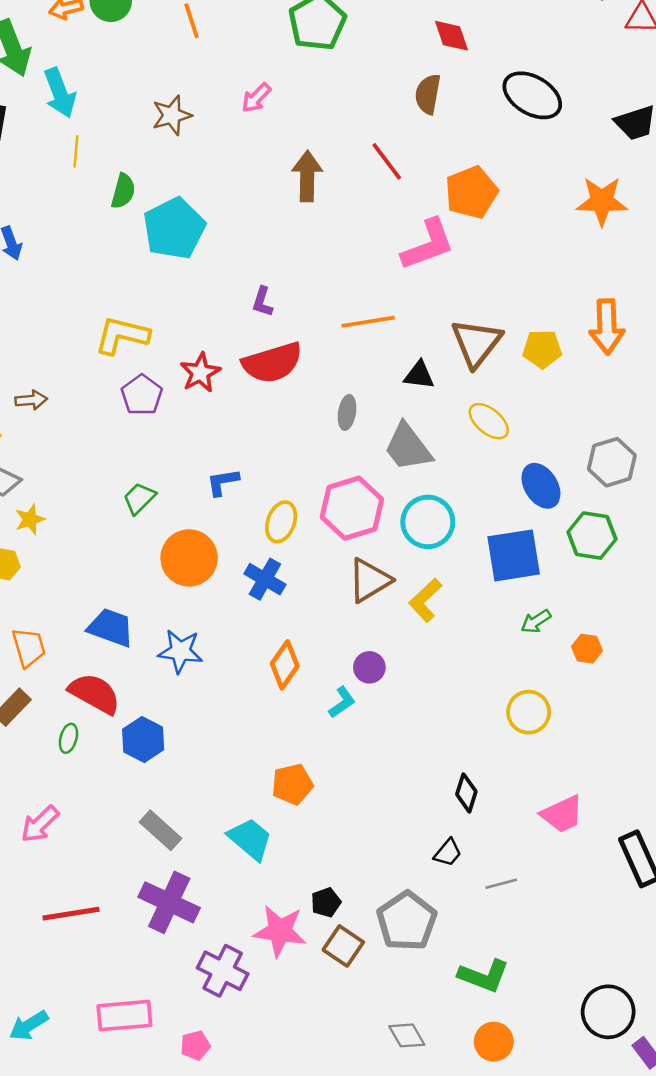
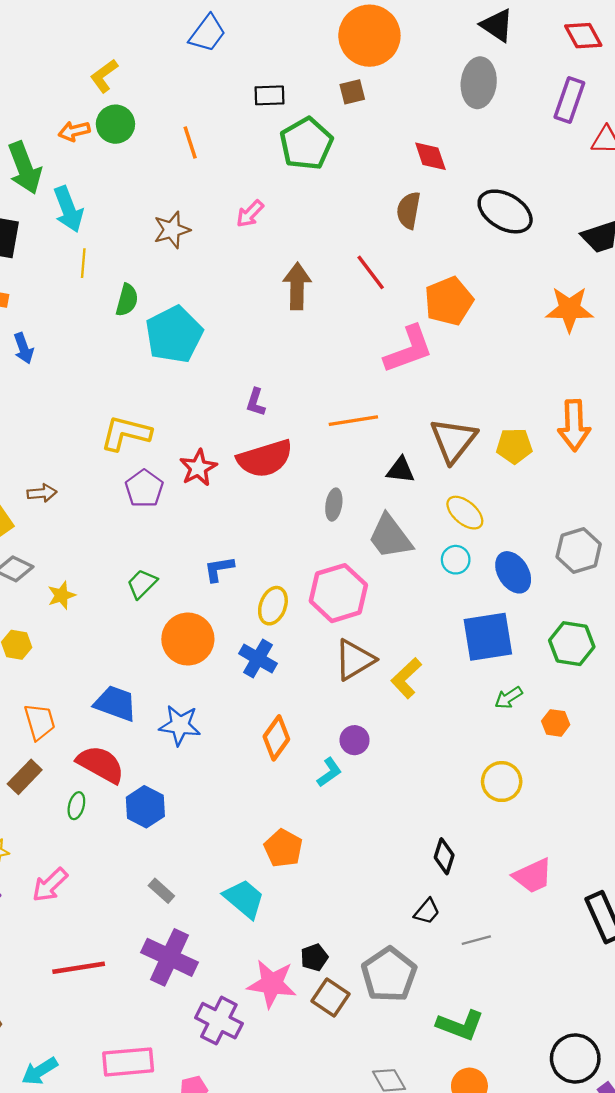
yellow star: (30, 519) -> (61, 595), moved
cyan circle: (428, 522) -> (456, 560), moved, size x0.6
green hexagon: (592, 536) -> (572, 644), moved
orange pentagon: (292, 784) -> (283, 848), turned -30
gray rectangle: (160, 830) -> (161, 891), size x0.7

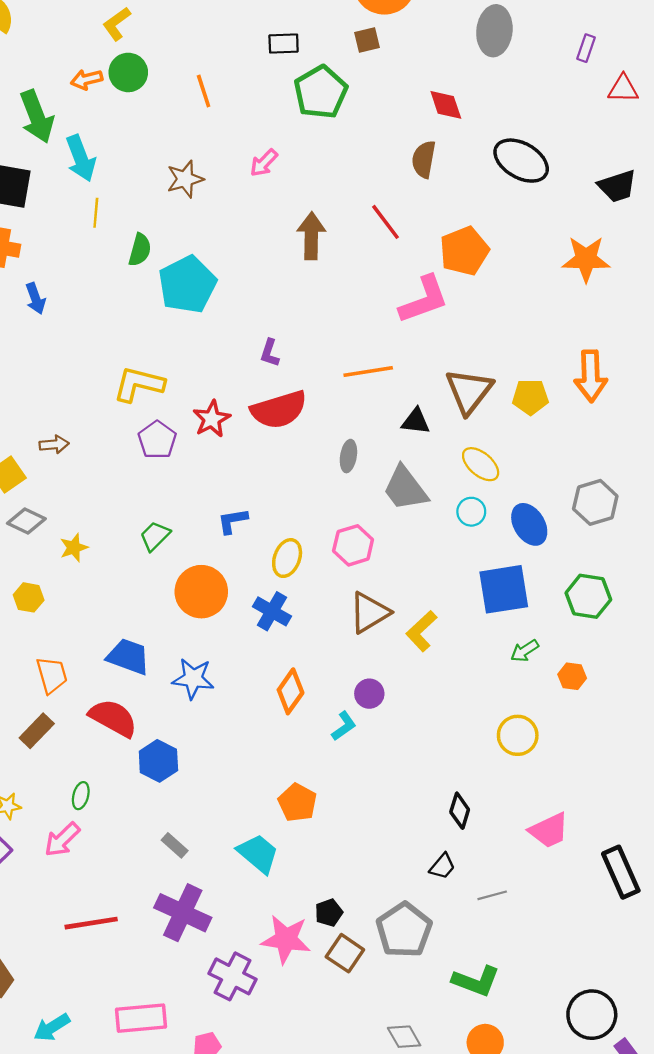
purple rectangle: (569, 100) -> (586, 48), size x0.6
pink hexagon: (338, 593) -> (353, 545), size x0.7
green ellipse: (76, 806) -> (81, 796), moved

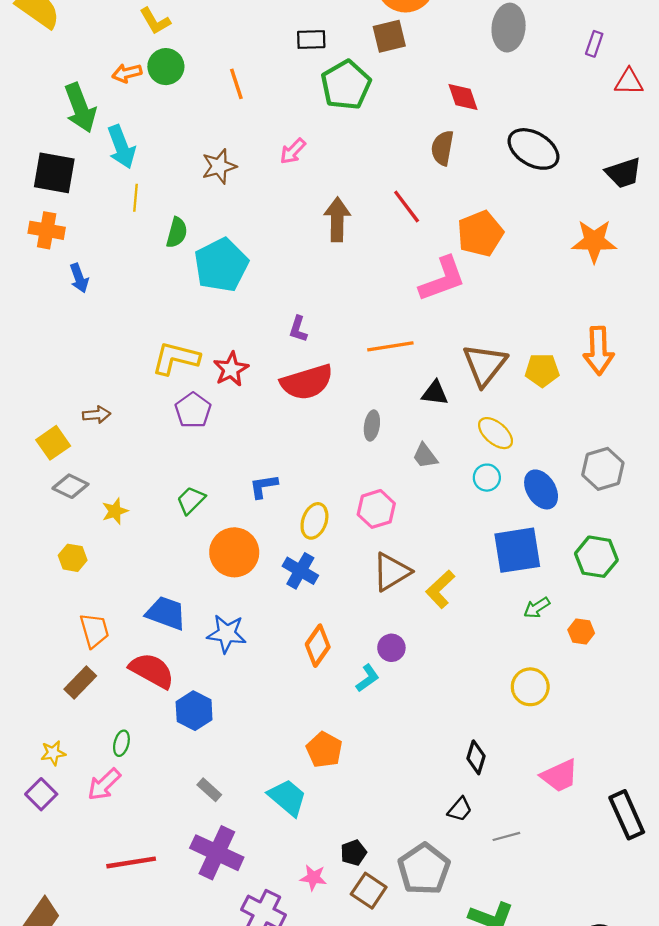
yellow L-shape: (117, 24) -> (155, 21), turned -84
brown square: (367, 40) -> (389, 36), size x1.4
red star: (212, 419) -> (231, 369), moved
gray trapezoid: (405, 489) -> (425, 456), size x0.6
pink star: (286, 939) -> (313, 878), size x0.6

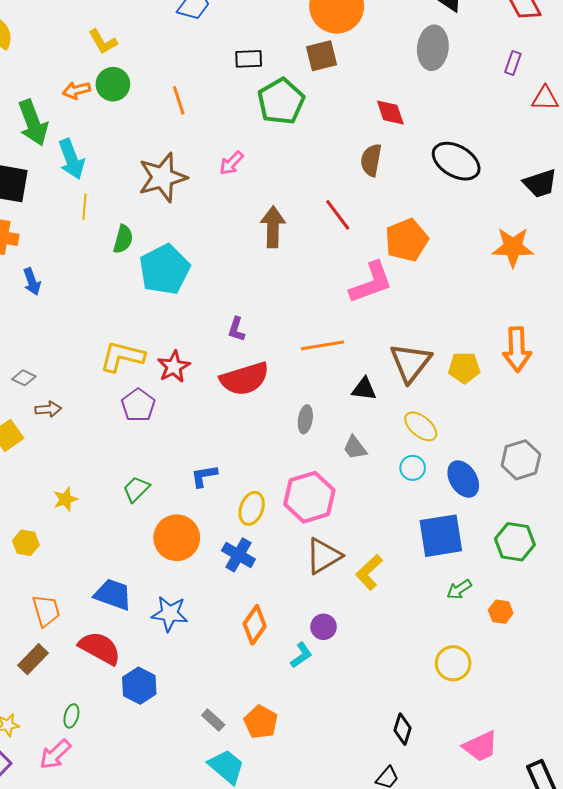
brown star: (219, 166) -> (163, 177), size x1.5
gray diamond: (70, 486) -> (24, 378), moved, size x0.7
pink hexagon: (376, 509) -> (309, 497), size x1.4
gray rectangle: (209, 790) -> (213, 720), moved

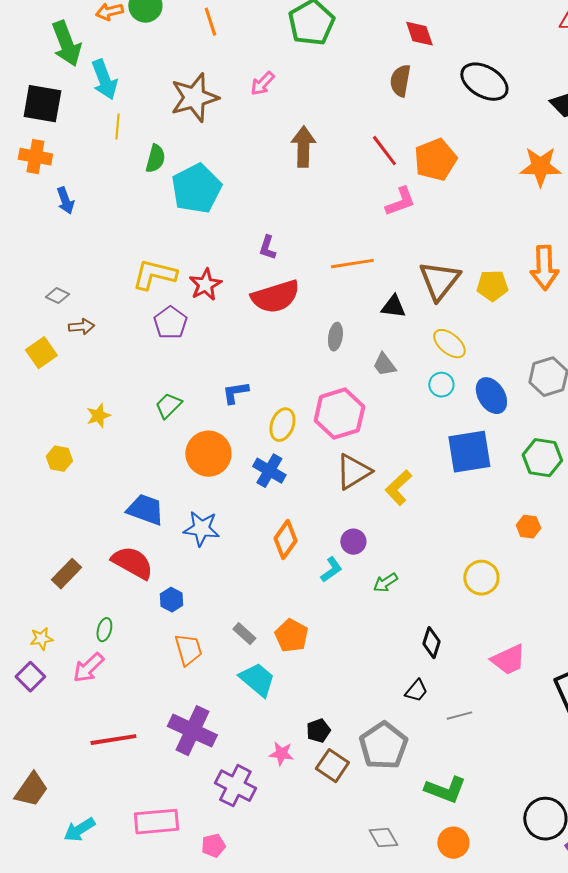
red line: (338, 215) -> (384, 151), moved
pink L-shape: (371, 283) -> (400, 202), size x0.7
green arrow: (459, 589) -> (385, 583), moved
orange trapezoid: (46, 611) -> (188, 650), moved
blue hexagon: (139, 686) -> (171, 600), size x0.7

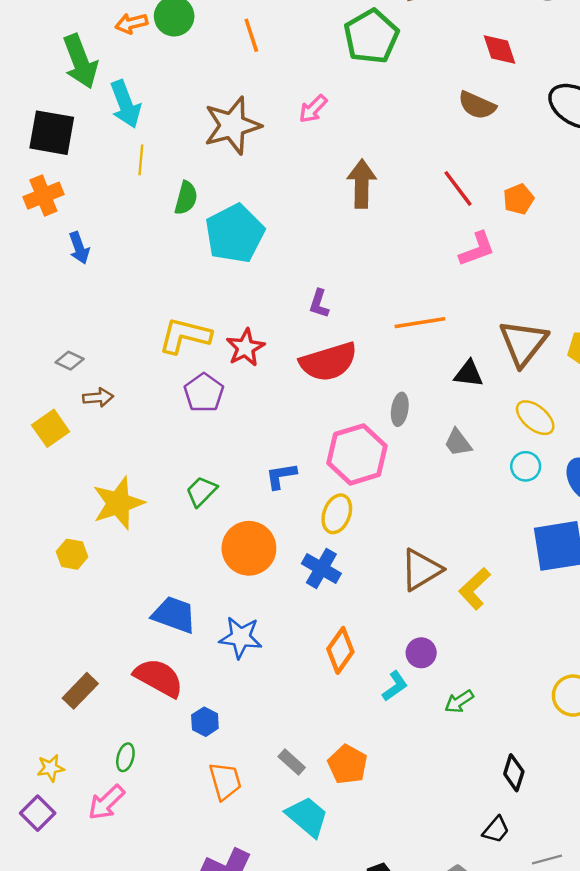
brown semicircle: (400, 81) -> (477, 105), turned -76
orange cross: (35, 157) -> (43, 196), turned -32
orange pentagon: (435, 160) -> (519, 199), size x0.6
pink hexagon: (339, 414) -> (357, 454), moved
yellow star: (98, 416) -> (118, 503), size x1.8

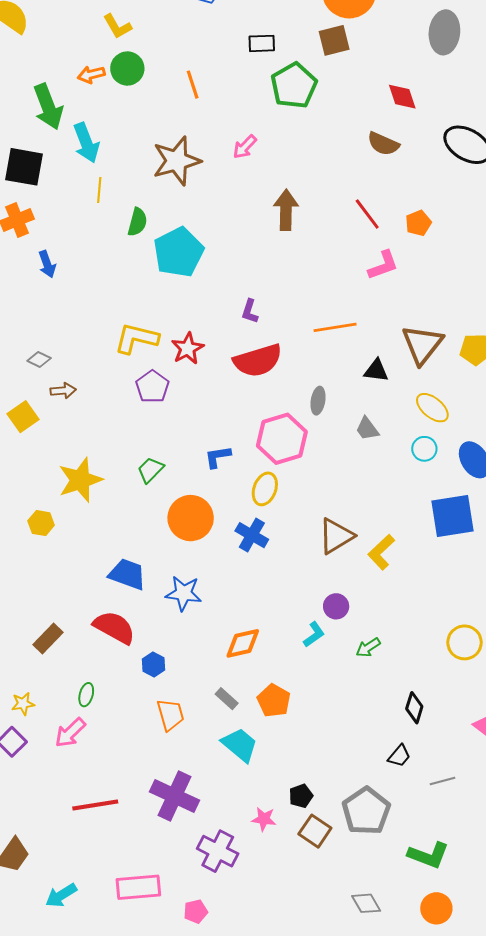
orange diamond: (340, 650) -> (243, 643), moved, turned 42

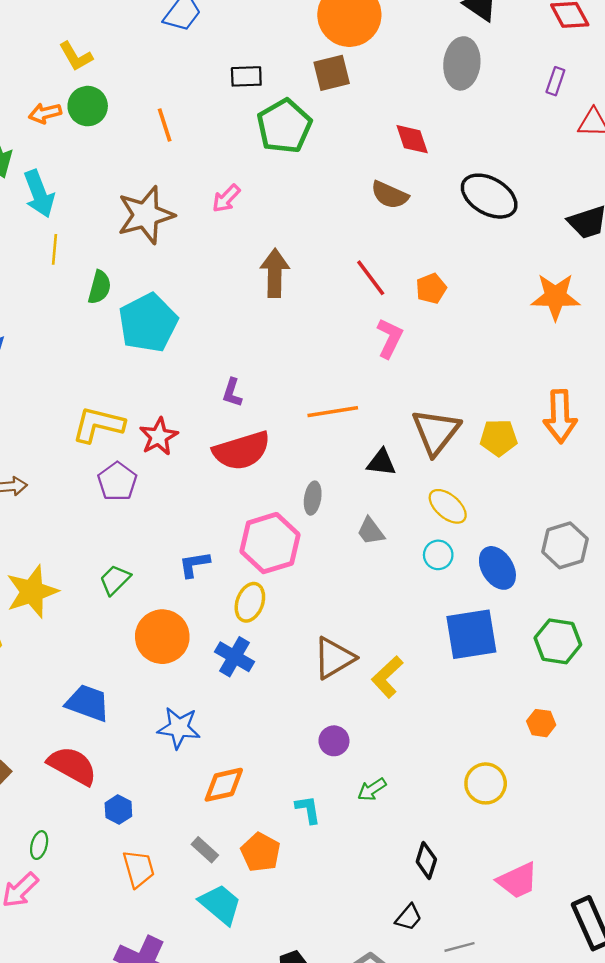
pink L-shape: (383, 265) -> (390, 338), turned -44
blue star: (184, 593) -> (179, 728), moved
cyan L-shape: (314, 634) -> (308, 810), moved, turned -64

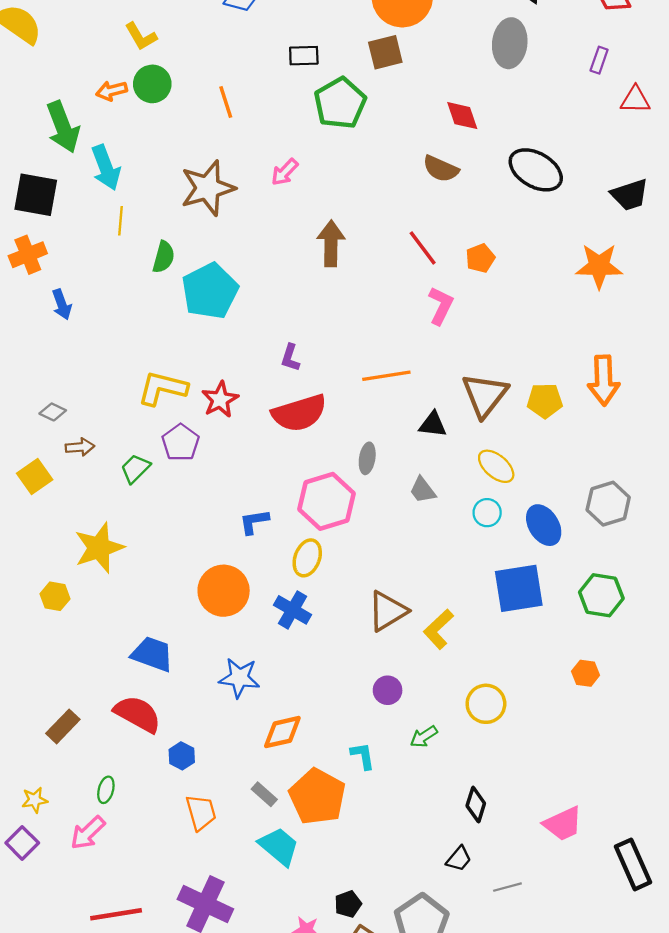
green trapezoid: (115, 580) -> (135, 469), moved
yellow circle: (486, 783) -> (486, 704), moved
orange pentagon: (261, 852) -> (317, 797), size x1.5

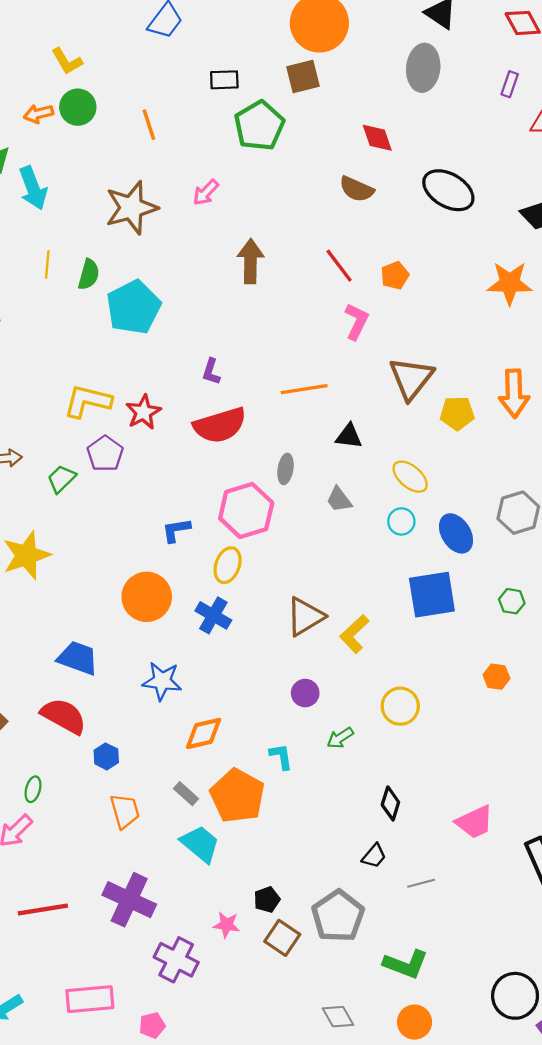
yellow line: (121, 221) -> (47, 265), moved
brown triangle: (485, 395) -> (411, 378), moved
green hexagon: (601, 595) -> (512, 601), size x0.6

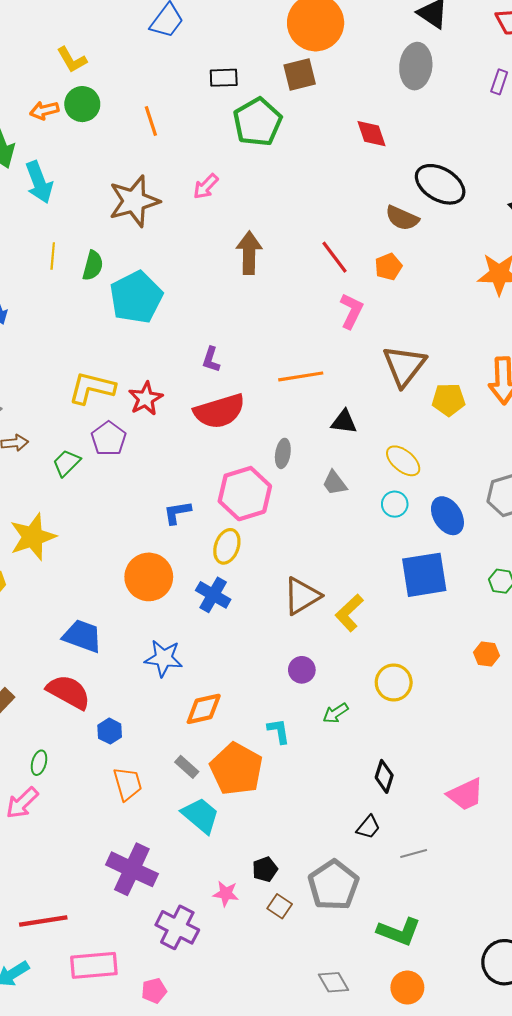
brown semicircle: (357, 189) -> (402, 218), moved
red line: (43, 909) -> (43, 921), moved
brown square: (282, 938) -> (280, 906), size x0.7

